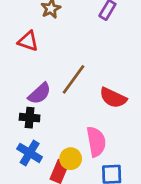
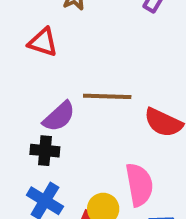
brown line: (73, 79) -> (107, 96), turned 56

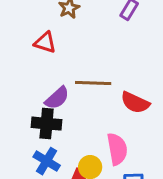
black cross: (45, 151) -> (47, 124), size x1.4

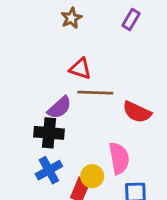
red triangle: (45, 43) -> (80, 69), moved
blue cross: (47, 161) -> (49, 170), turned 30

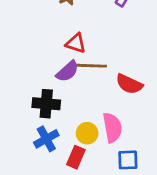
purple semicircle: (59, 108) -> (67, 71), moved
yellow circle: (92, 176) -> (87, 133), moved

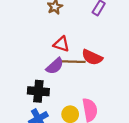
red semicircle: (129, 84) -> (92, 57), moved

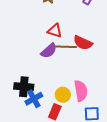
black cross: (38, 91) -> (24, 87), moved

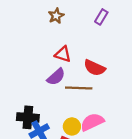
brown line: (65, 47) -> (79, 88), moved
pink semicircle: (81, 91) -> (92, 122), turned -105

